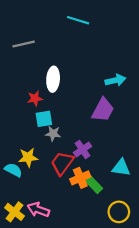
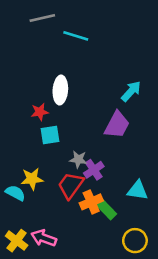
cyan line: (78, 20) -> (76, 36), moved
gray line: (24, 44) -> (42, 18), moved
cyan arrow: (115, 80) -> (131, 91), turned -36
gray star: (53, 134) -> (78, 159), moved

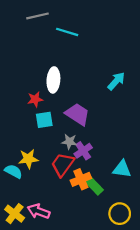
purple trapezoid: (117, 125) -> (77, 114), moved, turned -85

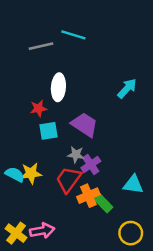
gray line: (37, 16) -> (41, 46), moved
cyan semicircle: (13, 171) -> (15, 174), moved
pink arrow: (39, 211) -> (42, 231), turned 150

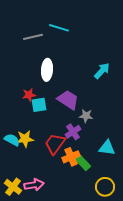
red star: (38, 108) -> (29, 95), moved
gray star: (76, 155) -> (86, 116), moved

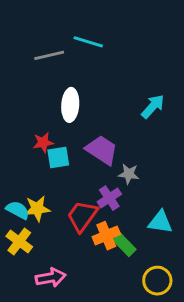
yellow cross: (13, 187) -> (19, 242), moved

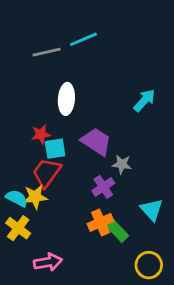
cyan line: (88, 42) -> (83, 39), turned -40
red trapezoid: (82, 216) -> (47, 173), moved
cyan triangle: (160, 222) -> (152, 210), turned 40

